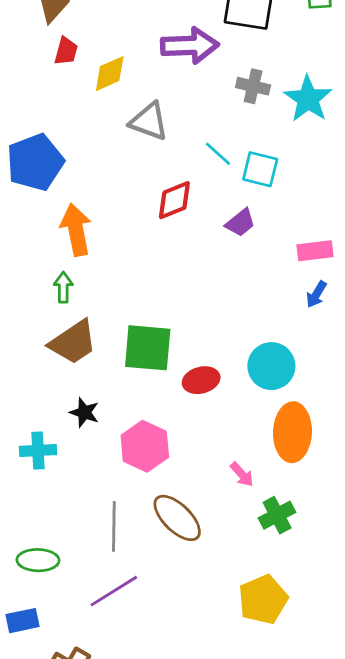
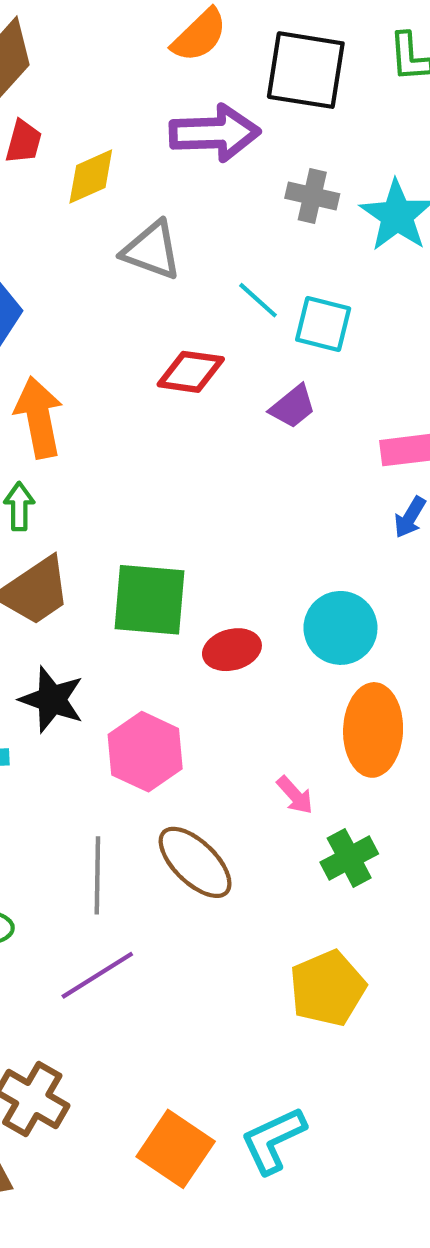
red diamond: (174, 200) -> (191, 372), turned 30
black star: (84, 412) -> (52, 700), size x1.4

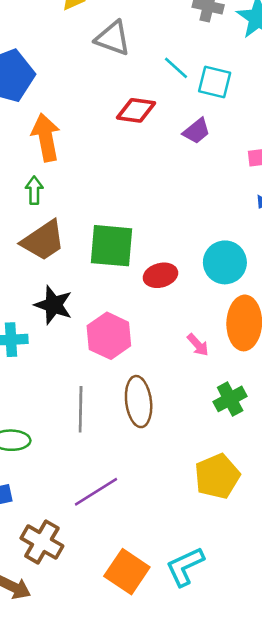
pink arrow: (295, 795) -> (198, 345), moved
brown ellipse: (195, 862) -> (139, 402), turned 39
purple line: (97, 975) -> (96, 492), moved

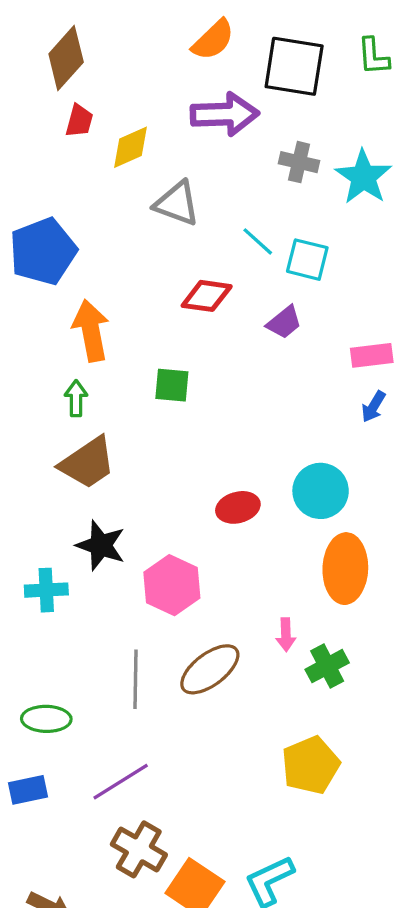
green square: (112, 246) -> (172, 385), moved, size x0.6
pink arrow: (198, 345) -> (286, 635), moved, turned 40
brown ellipse: (139, 402) -> (210, 669), turned 60
purple line: (96, 492) -> (121, 782), moved
brown cross: (42, 542) -> (139, 849), moved

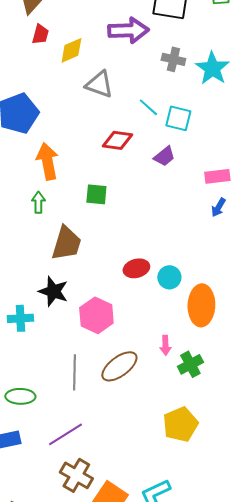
brown trapezoid: (88, 463) -> (66, 243), moved, turned -39
cyan circle: (321, 491) -> (169, 277), moved, size x0.7

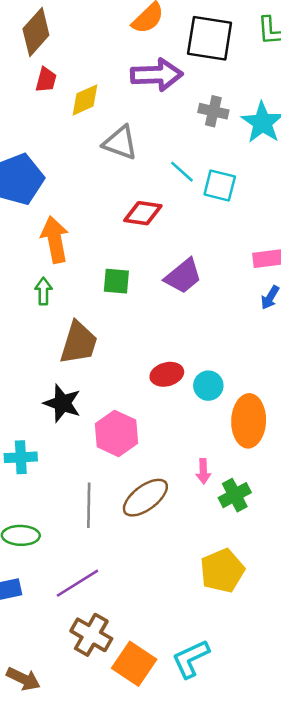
purple trapezoid: (164, 156) -> (183, 276), moved, size x1.4
cyan cross: (20, 318) -> (21, 457), moved

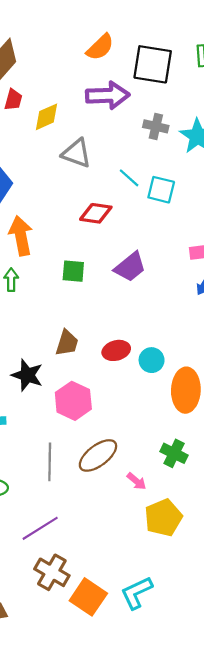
brown trapezoid: (79, 343) -> (67, 343), moved, size x0.7
pink arrow: (203, 471) -> (137, 481), moved, turned -48
green cross: (235, 495) -> (174, 453), turned -36

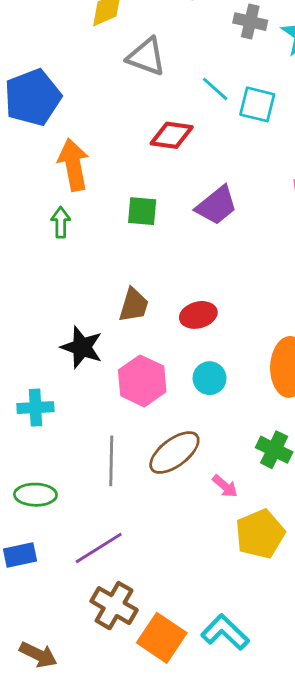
cyan circle: (152, 360) -> (210, 378), moved
cyan L-shape: (137, 593) -> (225, 632), turned 69

